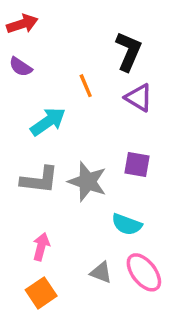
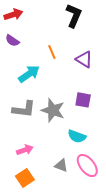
black L-shape: (128, 51) -> (74, 16), moved
pink arrow: (41, 247) -> (25, 150), turned 56

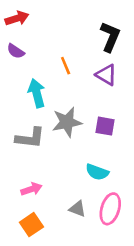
black L-shape: (74, 16) -> (110, 37), moved
cyan arrow: (29, 74) -> (37, 93), turned -70
gray star: (53, 110) -> (67, 122), moved, turned -30
pink ellipse: (87, 165) -> (110, 209), turned 55

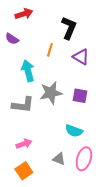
red arrow: (17, 18) -> (24, 14), moved
black L-shape: (110, 37) -> (69, 28), moved
orange line: (66, 66) -> (50, 50), turned 40

